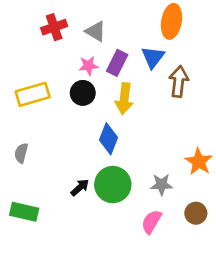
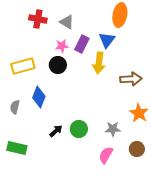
red cross: (54, 27) -> (38, 19), turned 30
brown arrow: (179, 81) -> (131, 79), moved, turned 80
yellow arrow: (124, 99) -> (99, 63), moved
blue diamond: (109, 139) -> (39, 97), moved
green circle: (113, 185) -> (79, 129), size x0.7

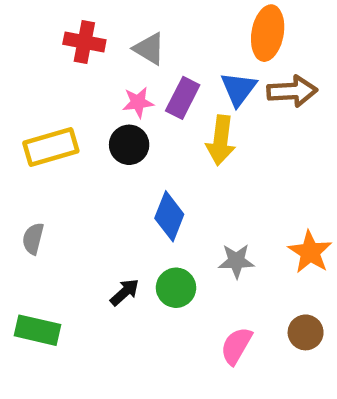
brown arrow: (131, 79) -> (292, 91), moved
blue diamond: (39, 97) -> (169, 216), moved
gray star: (113, 129) -> (236, 261), moved

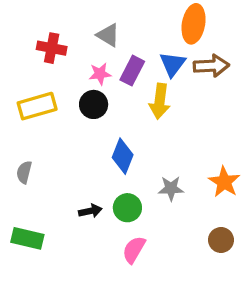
red cross: (84, 42) -> (52, 48), moved
black arrow: (125, 292) -> (90, 211), turned 30
pink semicircle: (236, 346) -> (134, 250), moved

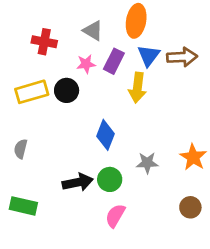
orange ellipse: (194, 24) -> (136, 21), moved
black circle: (94, 104) -> (67, 90), moved
black arrow: (90, 211) -> (78, 182), size x1.5

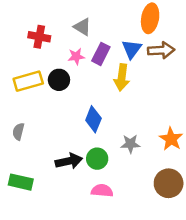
orange ellipse: (136, 21) -> (150, 18), moved
brown circle: (190, 207) -> (169, 183), size x1.5
pink semicircle: (115, 216) -> (102, 191), turned 65

